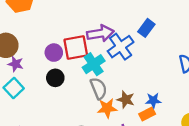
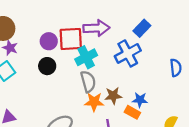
blue cross: (121, 47) -> (128, 53), moved
brown star: (126, 100) -> (113, 96), turned -30
orange rectangle: (147, 114) -> (132, 112), turned 49

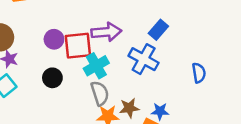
purple circle: (49, 41) -> (54, 39), moved
blue cross: (128, 53) -> (144, 59), turned -30

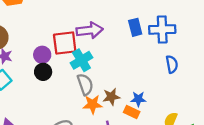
blue rectangle: (158, 30) -> (135, 27), turned -54
purple circle: (54, 39) -> (42, 55), moved
blue cross: (144, 59) -> (162, 29), moved, turned -30

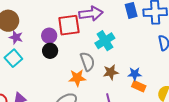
cyan cross: (81, 60) -> (105, 41), moved
orange star: (93, 104) -> (77, 78), moved
orange rectangle: (132, 112) -> (139, 86), moved

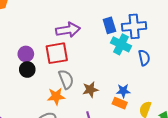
red square: (69, 25) -> (57, 53), moved
cyan cross: (105, 41) -> (121, 44), moved, turned -30
blue star: (135, 74) -> (123, 91), moved

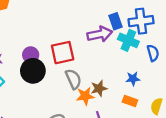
purple arrow: (68, 30) -> (100, 34), moved
black circle: (27, 69) -> (33, 71), size x1.5
blue star: (123, 91) -> (133, 79), moved
orange star: (56, 96) -> (85, 96), moved

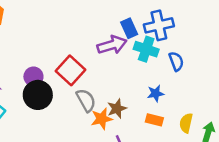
red square: (63, 53) -> (70, 70), turned -30

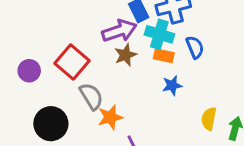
black circle: (38, 95) -> (51, 124), moved
brown star: (117, 108) -> (125, 55), moved
orange rectangle: (154, 120) -> (164, 56), moved

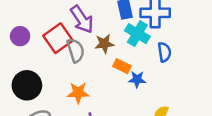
purple arrow: (119, 31) -> (82, 19), moved, turned 60
orange rectangle: (164, 56) -> (122, 66), moved
gray semicircle: (91, 96) -> (76, 50), moved

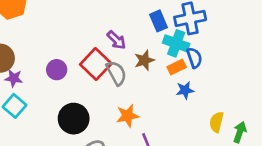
purple arrow: (82, 19) -> (116, 40), size x0.7
blue semicircle: (164, 52) -> (194, 58), moved
orange rectangle: (122, 66) -> (177, 67), moved, turned -42

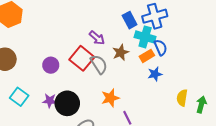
purple star: (14, 78) -> (50, 101), moved

